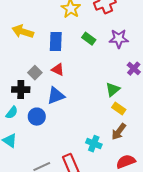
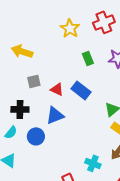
green rectangle: (89, 39) -> (88, 58), turned 32
blue rectangle: (56, 42) -> (81, 90), moved, turned -54
gray square: (35, 73) -> (34, 81), moved, turned 32

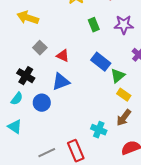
gray square: (34, 81) -> (40, 48), turned -32
blue rectangle: (81, 90) -> (101, 62), moved
black cross: (20, 109) -> (26, 76), turned 30

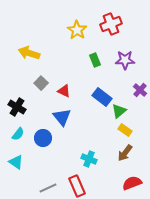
black cross: (26, 76) -> (17, 107), moved
blue triangle: (61, 82) -> (62, 117), turned -48
cyan cross: (99, 130) -> (89, 159), moved

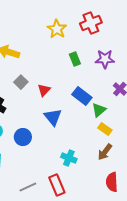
red triangle: (64, 91) -> (44, 90), turned 48
blue triangle: (62, 117) -> (53, 117), moved
red semicircle: (132, 183) -> (112, 182), turned -72

